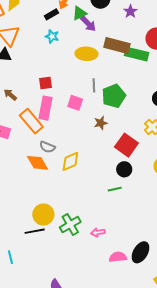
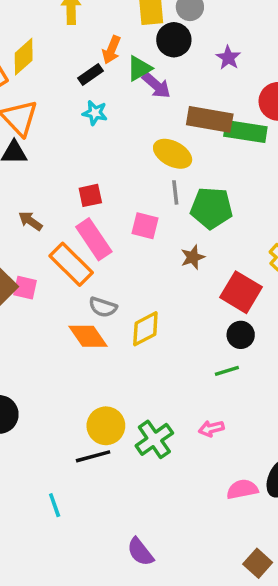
yellow ellipse: (86, 54) -> (173, 154), moved, turned 30
green pentagon: (114, 96) -> (211, 208), turned 30
pink rectangle: (45, 108) -> (94, 239), turned -40
pink arrow: (98, 232) -> (211, 428), moved

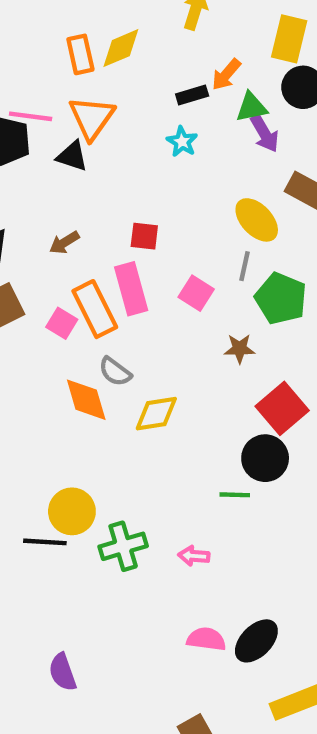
brown arrow: (30, 221) -> (64, 243), turned -85
pink square: (25, 288) -> (62, 323), moved
black circle: (241, 335) -> (265, 458), size x1.4

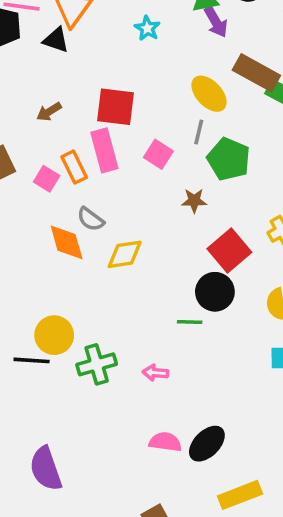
red square: (144, 236) -> (116, 107), size x1.6
orange rectangle: (95, 309) -> (74, 167), size x0.7
purple semicircle: (63, 672) -> (46, 469), size x1.4

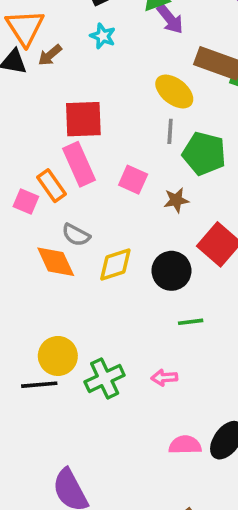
brown arrow: (49, 112) -> (50, 55), moved
pink square: (158, 154) -> (133, 180), moved
black circle: (215, 292) -> (171, 271), moved

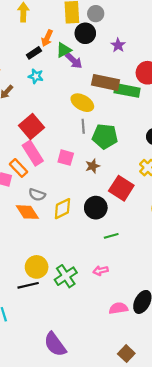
red square: (83, 119) -> (31, 126), turned -30

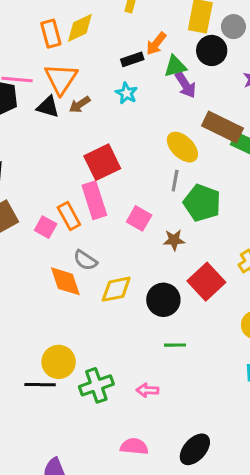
pink semicircle: (118, 308) -> (134, 446), moved

